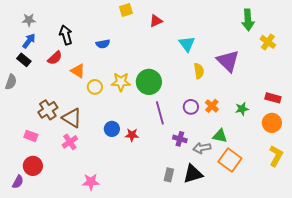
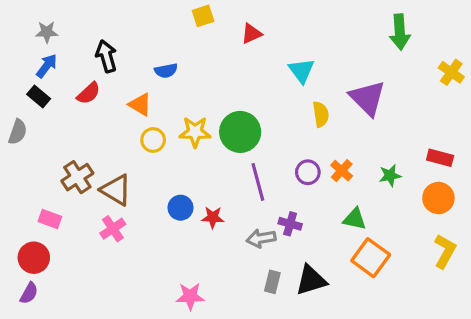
yellow cross: (268, 42) -> (451, 72), moved
orange triangle: (78, 71) -> (140, 105), moved
gray arrow: (202, 148) -> (261, 238), moved
red circle: (33, 166) -> (34, 258), moved
pink star: (91, 182) -> (190, 296), moved

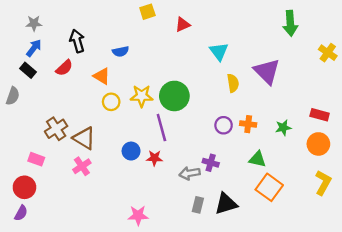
orange cross: (342, 171) -> (248, 124), turned -35
purple line: (258, 182) -> (161, 128), moved

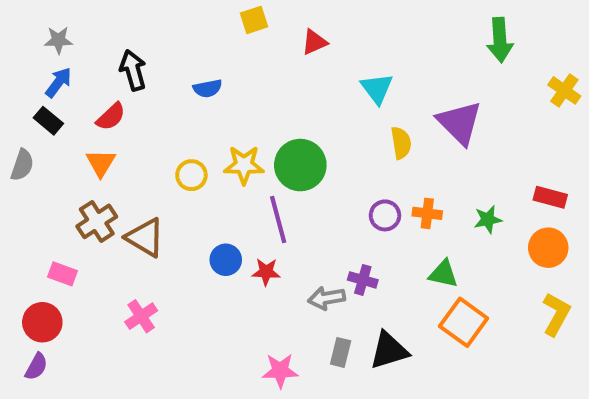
orange triangle: (102, 76) -> (101, 163), moved, turned 30
pink cross: (82, 166) -> (141, 316), moved
pink star: (138, 215) -> (280, 371), moved

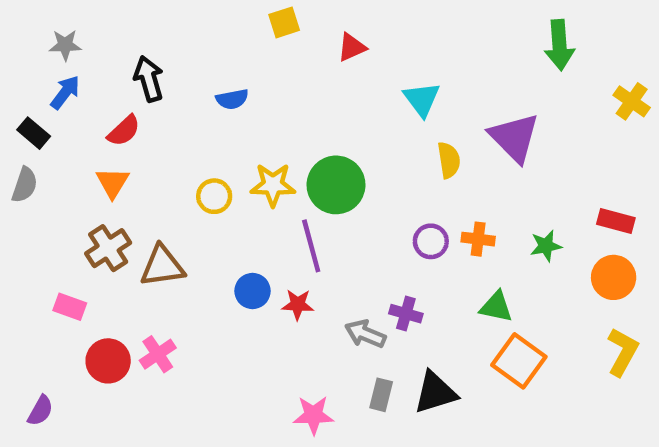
black rectangle: (48, 121) -> (34, 133), moved
brown triangle: (145, 238) -> (162, 266), turned -39
gray arrow: (327, 298) -> (365, 334), turned 33
red circle: (42, 322) -> (108, 361), moved

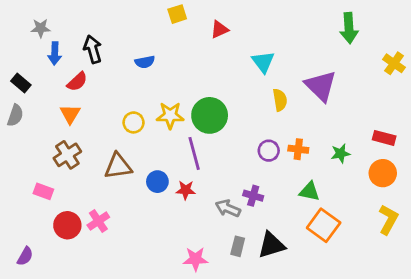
blue arrow: (65, 92) -> (55, 53), moved, turned 145
brown triangle: (162, 266) -> (118, 166), moved

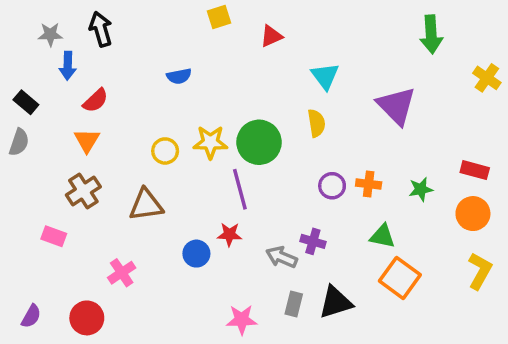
black arrow: (93, 49) -> (101, 29), moved
yellow semicircle: (280, 100) -> (316, 123), moved
blue circle: (157, 182) -> (196, 254), moved
red circle: (67, 225) -> (87, 318), moved

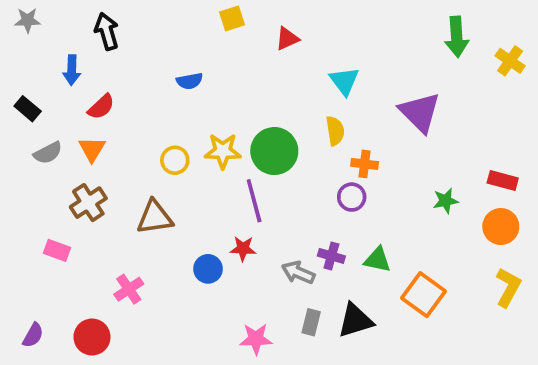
gray star: (50, 34) -> (28, 20), moved
yellow cross: (487, 78) -> (510, 61), moved
gray semicircle: (19, 142) -> (48, 153), moved, turned 44
orange cross: (369, 184) -> (365, 164), moved
green triangle: (382, 236) -> (377, 260), moved

